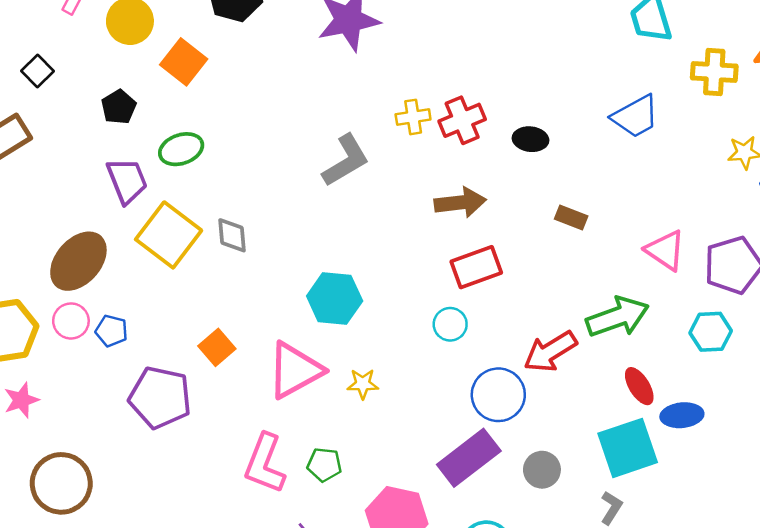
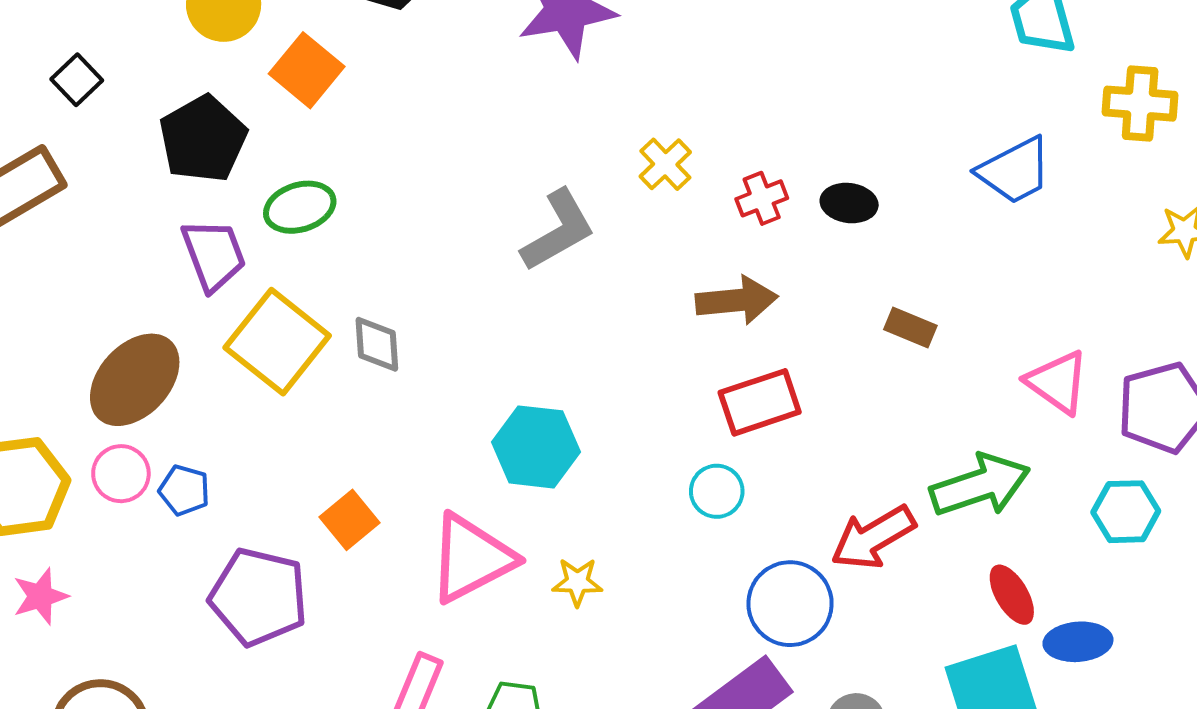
black pentagon: (119, 107) -> (203, 139), size x1.6
yellow cross: (413, 117) -> (665, 164), turned -36
red cross: (462, 120) -> (762, 198), moved, size x0.7

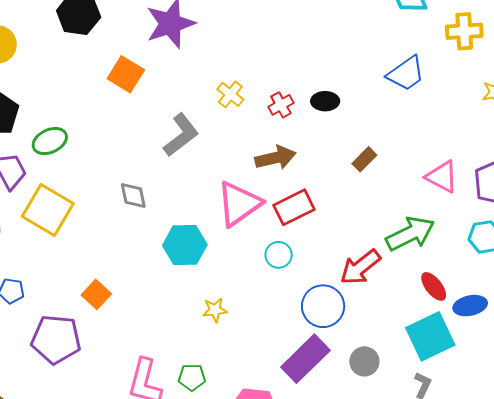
orange square: (307, 70) -> (126, 74), moved
brown rectangle: (910, 327) -> (364, 159), turned -60
gray diamond: (377, 344) -> (133, 196), moved
pink triangle: (471, 558) -> (239, 204), moved

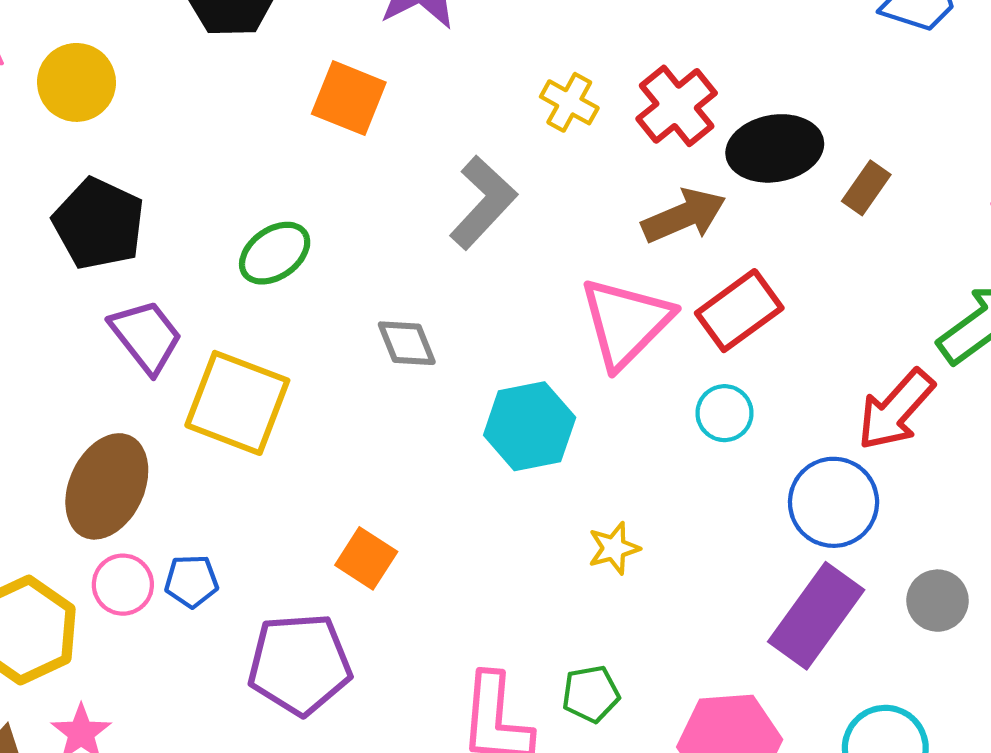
black ellipse: (325, 101) -> (775, 148), moved, size x1.6
red cross: (281, 105) -> (677, 106), size x1.5
green ellipse: (50, 141) -> (275, 253), moved

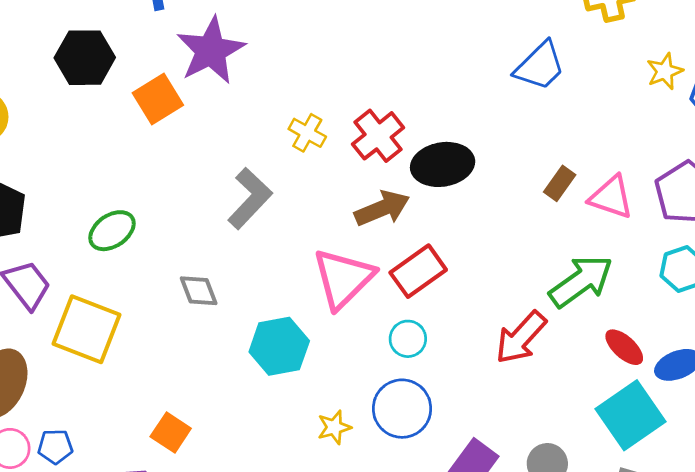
orange square: (349, 98) -> (158, 99), moved, turned 36
brown rectangle: (866, 188) -> (560, 183), moved
blue circle: (834, 502) -> (402, 409), moved

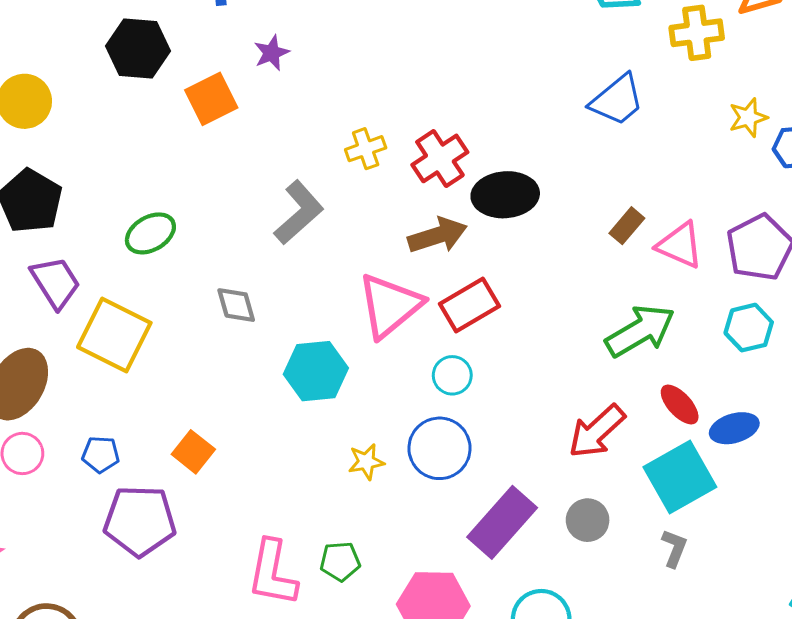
purple star: (211, 51) -> (272, 53), size x0.5
yellow cross: (307, 133) -> (366, 149), turned 36
red arrow: (521, 338) -> (597, 431), moved
blue pentagon: (55, 447) -> (101, 454), moved

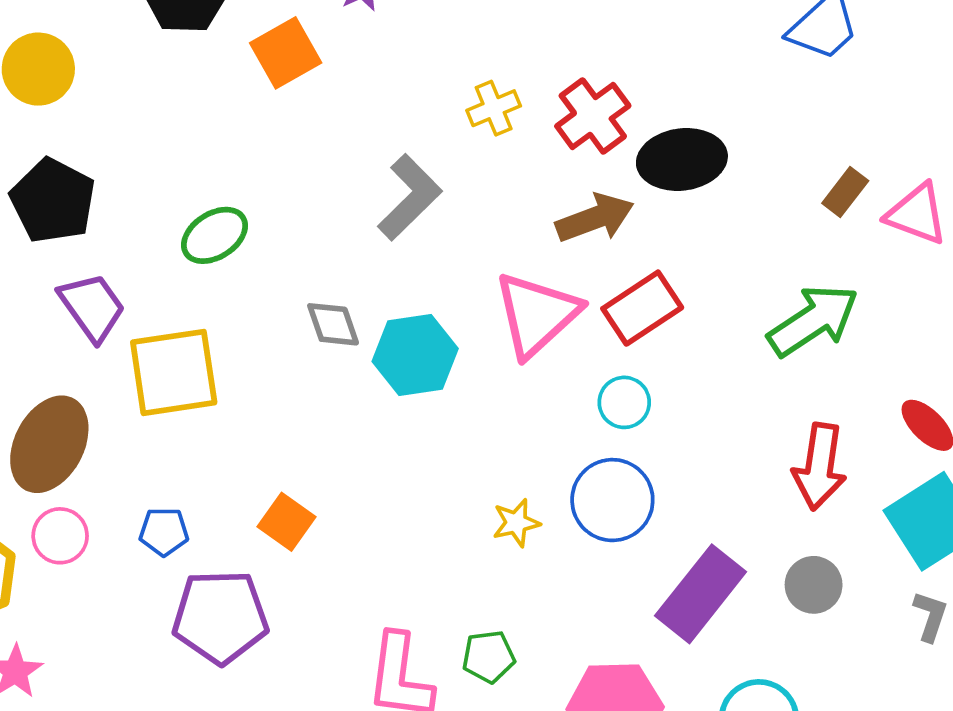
green arrow: (640, 331) -> (813, 321), moved
yellow square: (114, 335) -> (174, 372), turned -32
cyan hexagon: (316, 371) -> (415, 355), moved
red arrow: (597, 431) -> (820, 467), turned -36

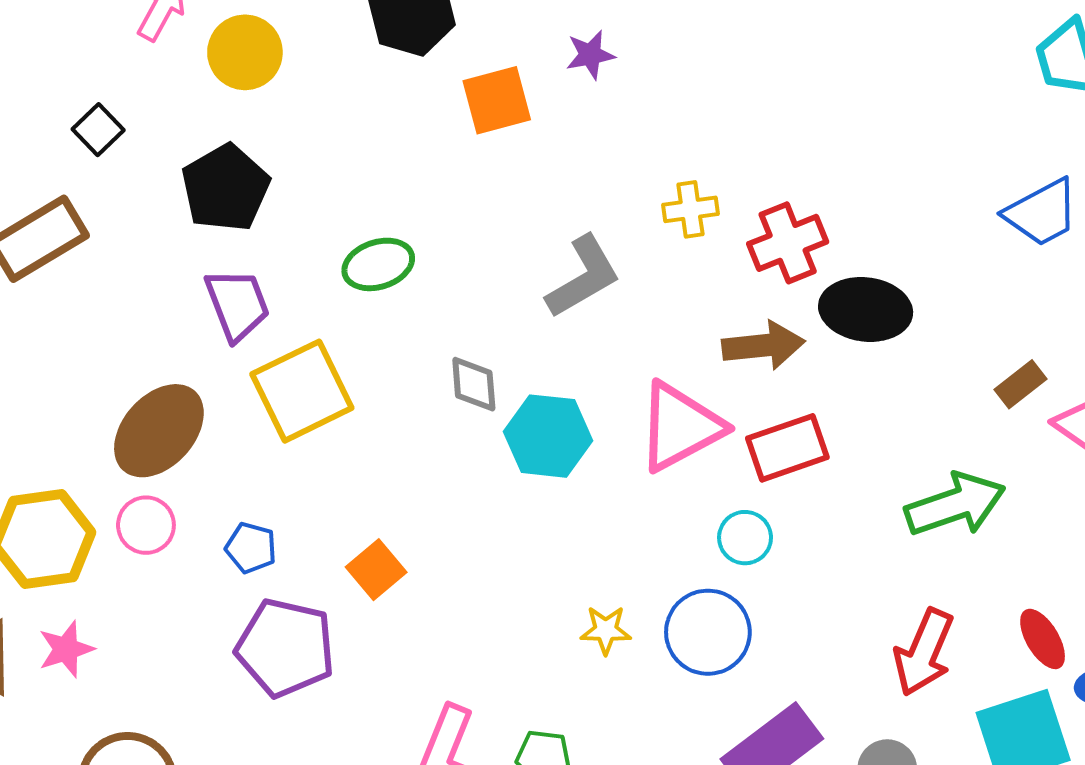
yellow square: (174, 372) -> (302, 391), turned -32

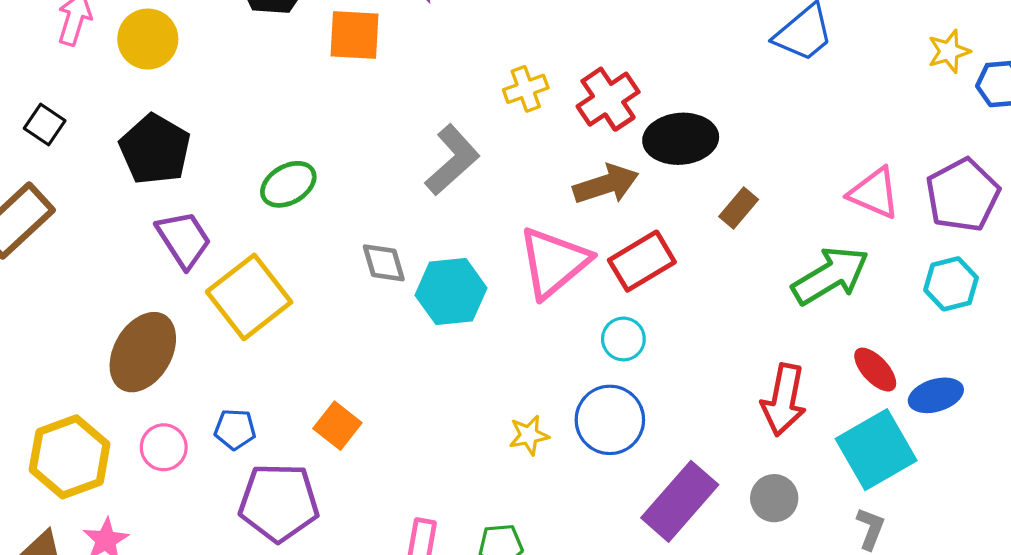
orange square: (497, 100) -> (355, 35), turned 30
brown rectangle: (1021, 384) -> (739, 208), moved
green arrow: (955, 505) -> (830, 276), moved
pink circle: (146, 525) -> (164, 447), moved

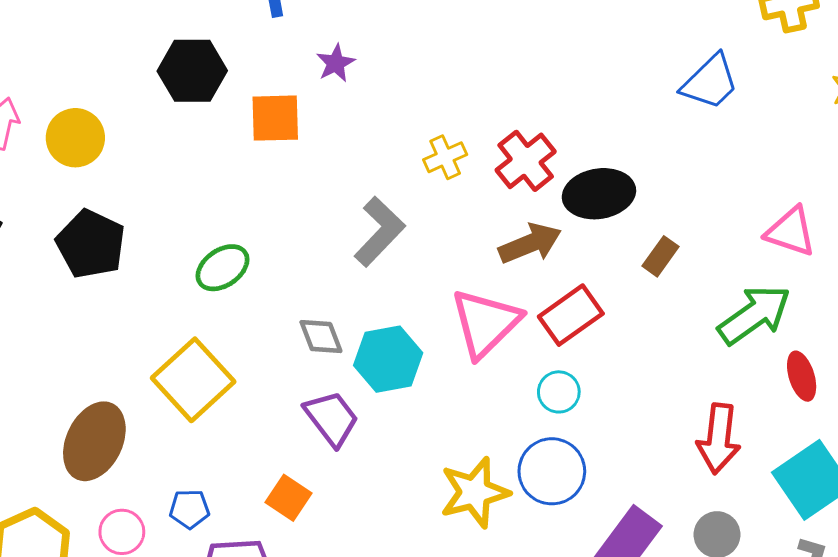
purple trapezoid: (184, 239) -> (332, 418), moved
red ellipse: (875, 370) -> (802, 376), moved, turned 30
yellow star: (529, 435) -> (475, 492), size x1.8

